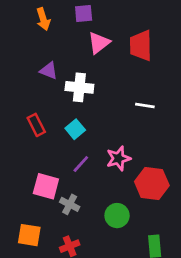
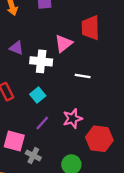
pink triangle: (99, 43) -> (64, 43), moved
white line: (145, 105) -> (83, 76), moved

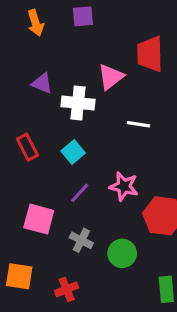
pink star: (73, 119) -> (124, 186), turned 30
gray cross: (33, 156) -> (81, 240), moved

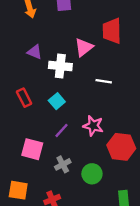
gray cross: (81, 240) -> (63, 164), turned 35

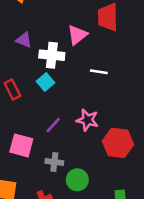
cyan square: (57, 101) -> (45, 82), moved
gray cross: (63, 164) -> (54, 162), turned 35
green circle: (92, 174) -> (77, 180), moved

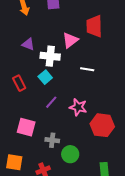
purple line: (53, 125) -> (51, 102), moved

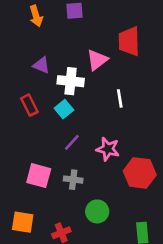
white line: (87, 69) -> (120, 98), turned 72
red rectangle: (19, 83) -> (29, 105), moved
gray cross: (52, 140) -> (73, 180), moved

